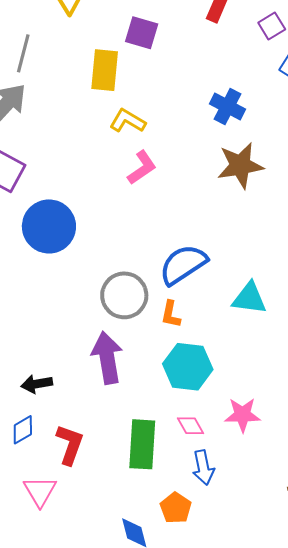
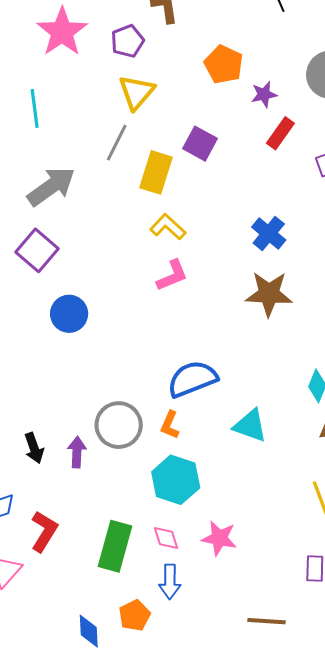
gray line: (23, 53) -> (117, 143), moved
blue circle: (49, 226) -> (69, 314), size x0.7
gray circle: (124, 295) -> (119, 425), moved
purple arrow: (107, 358) -> (77, 452), moved, size x0.6
black arrow: (37, 384) -> (34, 448), moved, turned -112

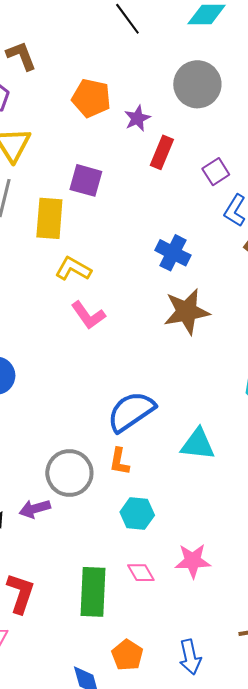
pink L-shape: (172, 275) -> (88, 315), turned 90
purple arrow: (77, 452) -> (35, 509), turned -96
cyan hexagon: (176, 480) -> (137, 514), size x0.7
blue arrow: (170, 582) -> (190, 657), moved

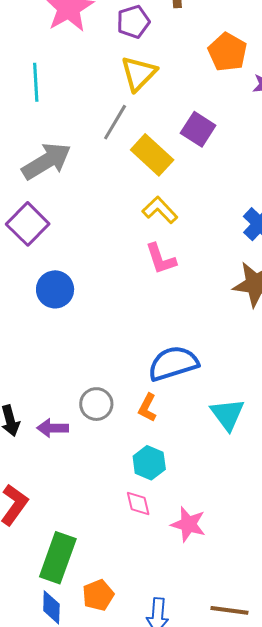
yellow rectangle: (49, 218) -> (152, 155), turned -69
cyan triangle: (198, 444) -> (227, 414), turned 30
gray circle: (69, 473) -> (96, 404), size x0.7
pink diamond: (141, 573) -> (138, 503), moved
green rectangle: (93, 592) -> (58, 558), moved

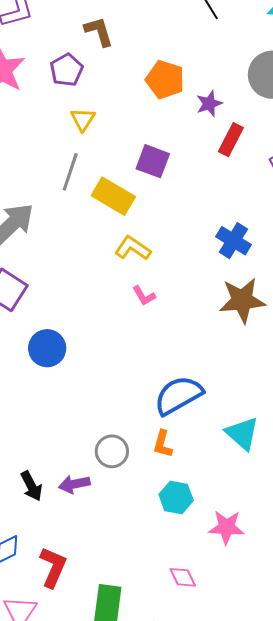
yellow triangle: (139, 73) -> (83, 119), size x0.7
pink L-shape: (161, 259) -> (144, 296), size x0.7
pink diamond: (138, 503) -> (183, 577), moved
pink star: (188, 524) -> (226, 527), moved

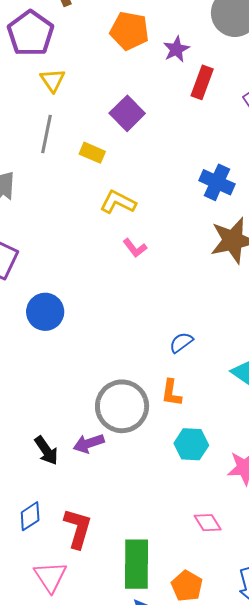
purple pentagon: (67, 70) -> (31, 33), size x1.4
purple square: (153, 161) -> (127, 113), turned 32
yellow rectangle: (113, 196) -> (92, 153), size x0.6
blue semicircle: (178, 395) -> (181, 343), size x0.5
gray circle: (112, 451) -> (122, 406), size x1.6

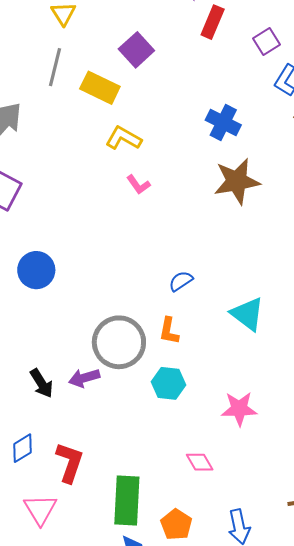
yellow rectangle: (92, 153) -> (100, 88), size x1.5
blue circle: (45, 312) -> (36, 270), moved
cyan hexagon: (191, 444) -> (169, 383), moved

